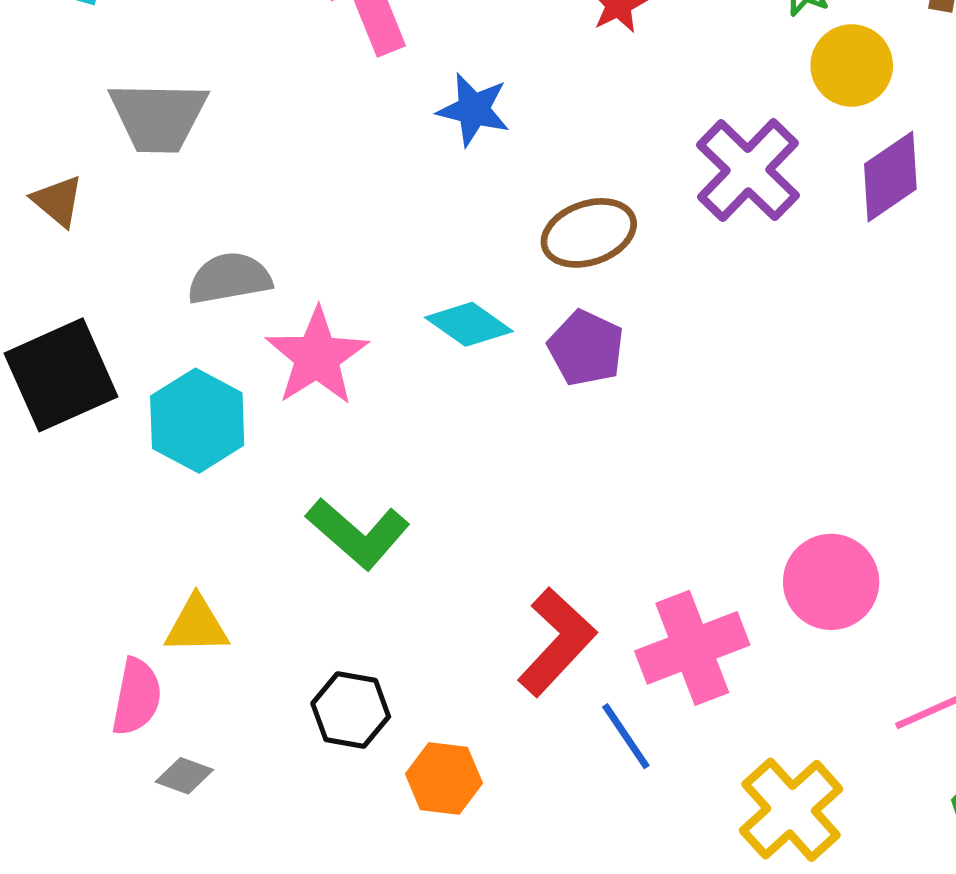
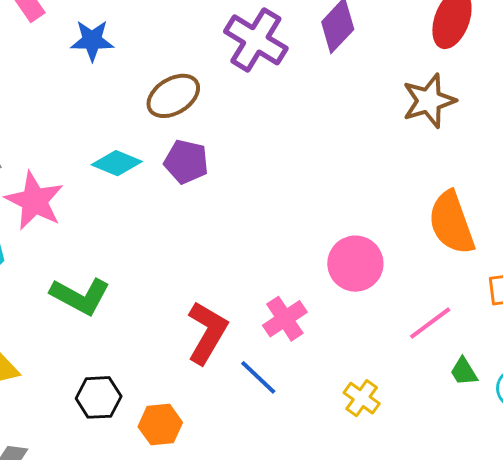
pink cross: (692, 648) -> (285, 319), size x0.7
yellow cross: (791, 810) -> (362, 398), size x0.6

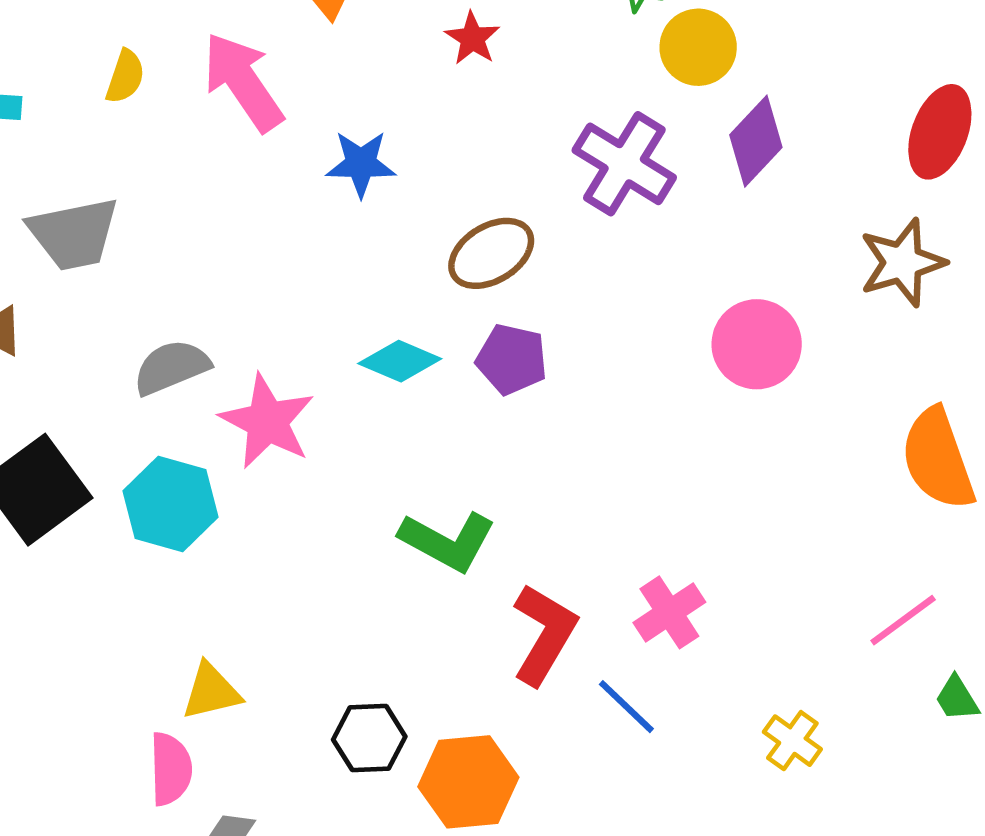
pink circle: (355, 264) -> (757, 344), moved
green L-shape: (80, 296) -> (447, 541), moved
orange hexagon: (160, 425) -> (468, 782), size x1.4

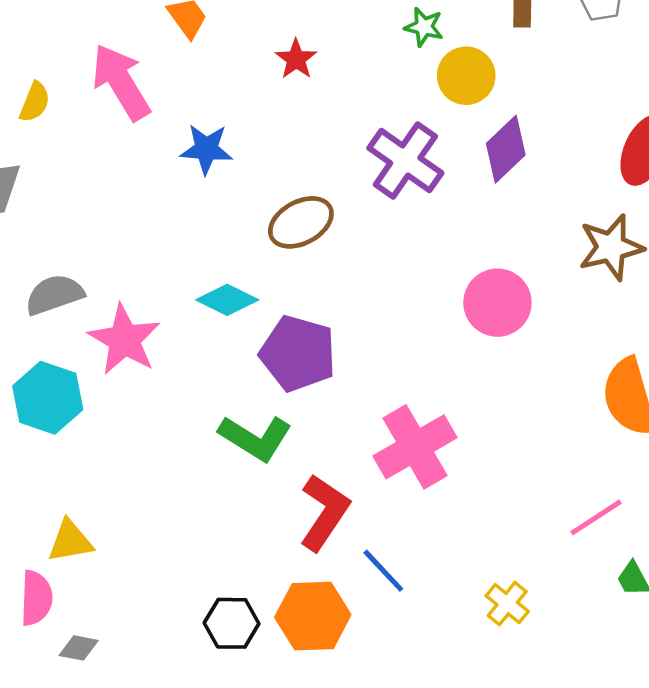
yellow semicircle: (125, 77) -> (35, 102), moved
purple pentagon: (512, 359) -> (298, 353), moved, size x1.4
pink cross: (669, 612) -> (415, 447), moved, size x1.5
black hexagon: (369, 738) -> (232, 623), moved
orange hexagon: (468, 782) -> (313, 616), moved

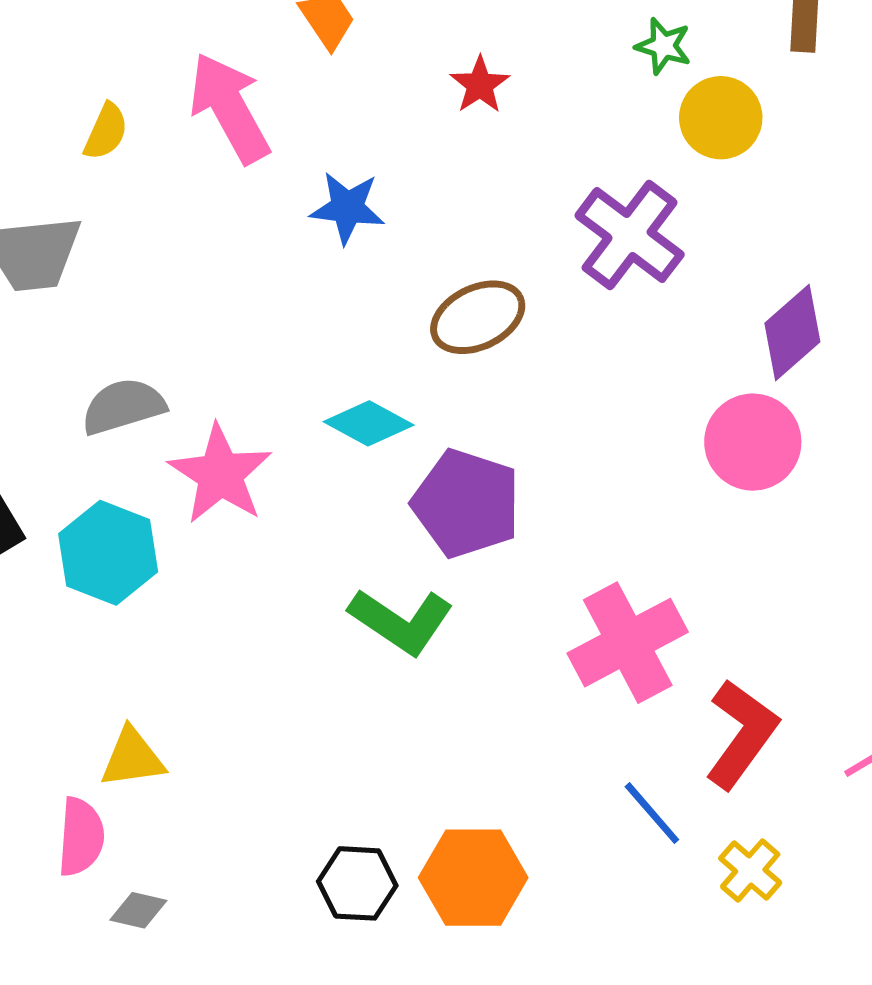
purple diamond: (506, 149) -> (792, 333), moved
red L-shape: (324, 512) -> (742, 734), moved
blue line: (383, 571) -> (652, 813), moved

